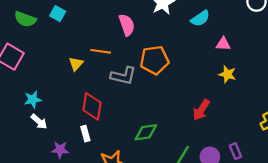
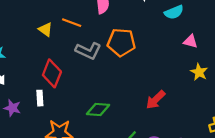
yellow triangle: (76, 64) -> (46, 29), turned -48
yellow star: (227, 74) -> (199, 72), moved

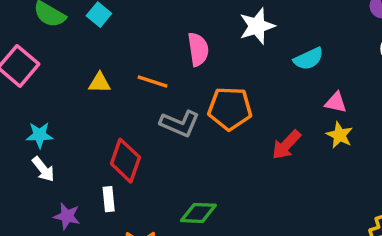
yellow triangle: (46, 29) -> (100, 83), moved, turned -32
yellow star: (199, 72) -> (340, 135), moved
red arrow: (156, 100) -> (286, 145), moved

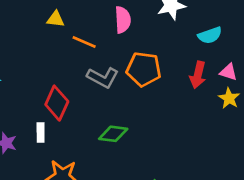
yellow triangle: (100, 83) -> (56, 19), moved
red arrow: (286, 145) -> (198, 75), moved, turned -35
green diamond: (198, 213) -> (113, 134), moved

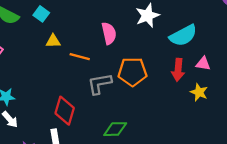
cyan semicircle: (210, 35) -> (183, 35), size x1.4
gray L-shape: (103, 77) -> (100, 84), turned 150
yellow star: (229, 98) -> (199, 92), moved

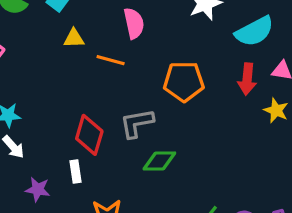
pink semicircle: (109, 33) -> (134, 23), moved
gray L-shape: (100, 84) -> (137, 123), moved

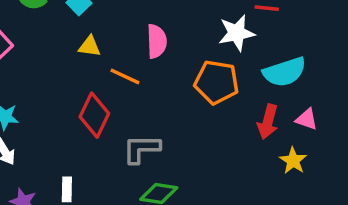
orange pentagon: (184, 81) -> (217, 82), moved
red diamond: (89, 135) -> (94, 115), moved

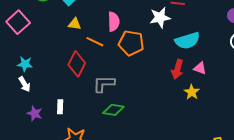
orange pentagon: (217, 82) -> (131, 43), moved

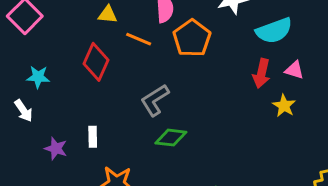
orange pentagon: (131, 43) -> (192, 38), turned 30
red diamond: (77, 64) -> (96, 62), moved
white arrow: (25, 84) -> (24, 111), moved
gray L-shape: (104, 84) -> (155, 100), turned -30

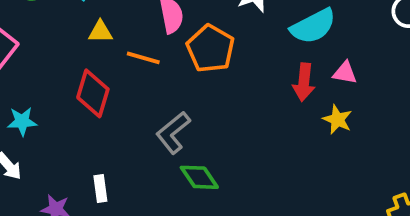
green diamond: (171, 138) -> (199, 177), turned 56

